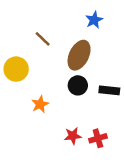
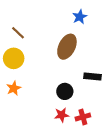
brown line: (43, 39) -> (18, 33), moved
black circle: (78, 85) -> (65, 91), moved
orange star: (40, 104) -> (14, 88), moved

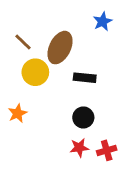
brown ellipse: (67, 47) -> (60, 48), moved
yellow circle: (14, 58) -> (35, 72), moved
black rectangle: (93, 76) -> (85, 78), moved

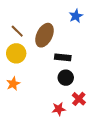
yellow circle: (35, 72) -> (16, 53), moved
black circle: (83, 117) -> (66, 78), moved
red cross: (107, 150) -> (79, 99), moved, turned -32

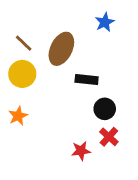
black circle: (66, 78) -> (105, 109), moved

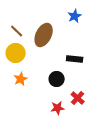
black rectangle: (87, 80) -> (75, 59), moved
black circle: (105, 109) -> (57, 79), moved
orange star: (18, 116) -> (21, 79), moved

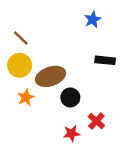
brown ellipse: (44, 35) -> (51, 76), moved, turned 45
black rectangle: (75, 59) -> (105, 60), moved

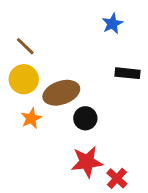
red cross: (96, 121) -> (117, 178), moved
red star: (72, 133) -> (87, 162), size x1.5

